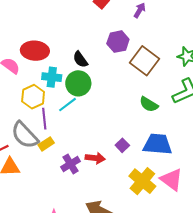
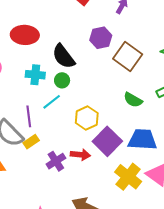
red ellipse: (35, 51) -> (25, 35), moved
black semicircle: (80, 59) -> (64, 56), size x1.5
green circle: (78, 83) -> (62, 80), size x0.6
yellow hexagon: (33, 97) -> (87, 118), moved
purple square: (122, 145) -> (107, 141), size x2.0

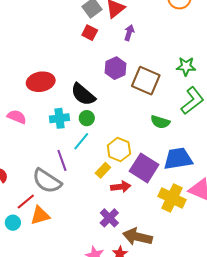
yellow rectangle: (31, 142) -> (103, 170), moved
purple cross: (56, 161) -> (109, 218), moved

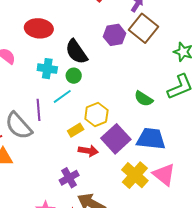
brown square: (146, 81) -> (144, 28), moved

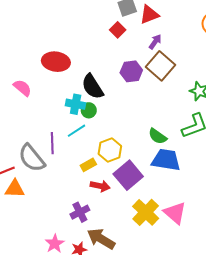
cyan cross: (47, 69) -> (76, 104), moved
blue trapezoid: (151, 139) -> (166, 160), moved

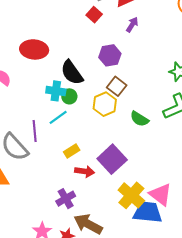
brown square: (160, 66) -> (117, 86), moved, size x0.7
yellow hexagon: (110, 150) -> (105, 104), moved
blue trapezoid: (166, 160) -> (148, 212), moved

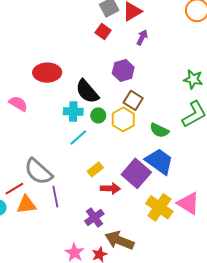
green circle: (69, 96) -> (98, 115), moved
purple line: (35, 131) -> (55, 197), moved
blue trapezoid: (148, 212) -> (159, 161), moved, turned 36

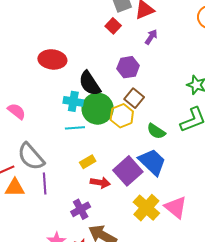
pink semicircle: (18, 104) -> (17, 111), moved
green circle: (98, 115) -> (98, 109), size x2.0
cyan line: (78, 137) -> (75, 128), turned 30

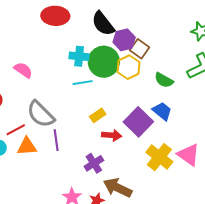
purple hexagon: (128, 67) -> (124, 40), moved
black semicircle: (90, 83) -> (103, 24), moved
blue trapezoid: (152, 162) -> (162, 111), size x0.7

